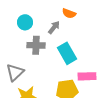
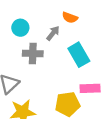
cyan rectangle: (67, 53) -> (79, 55), moved

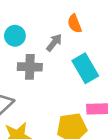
orange semicircle: (70, 18) -> (74, 24), turned 48

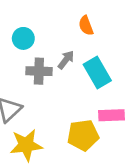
gray arrow: (54, 43) -> (66, 60), moved

